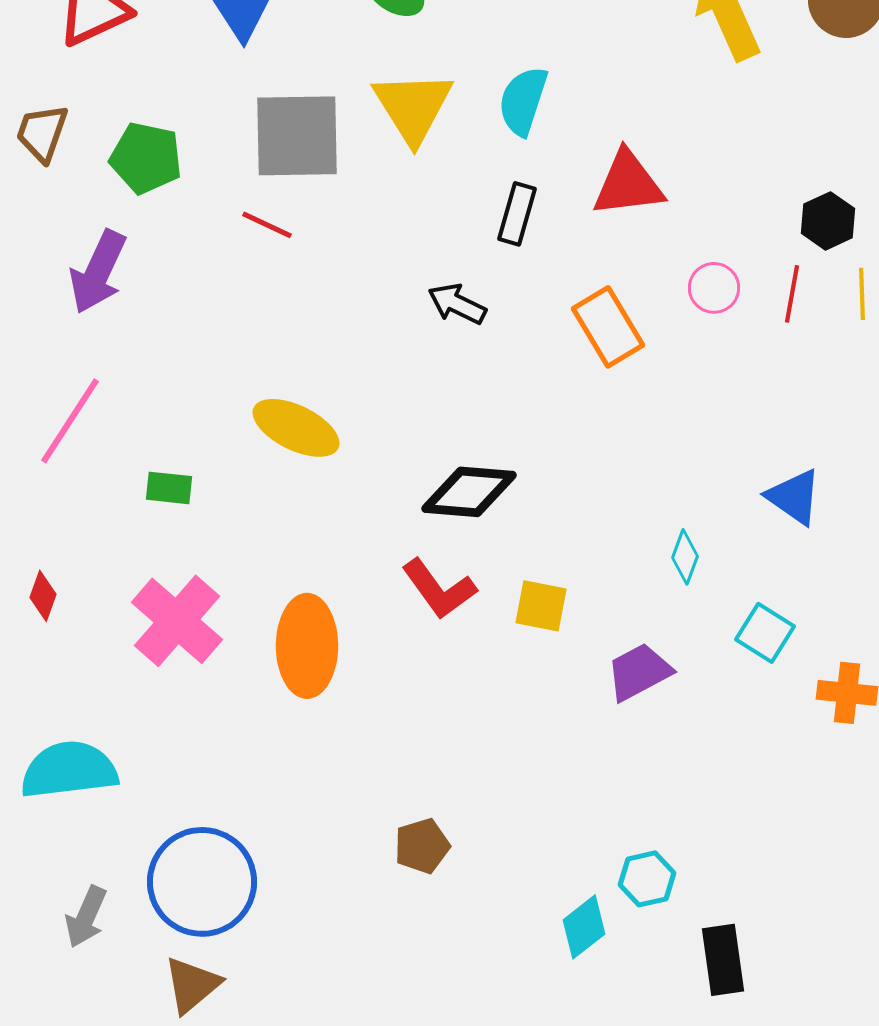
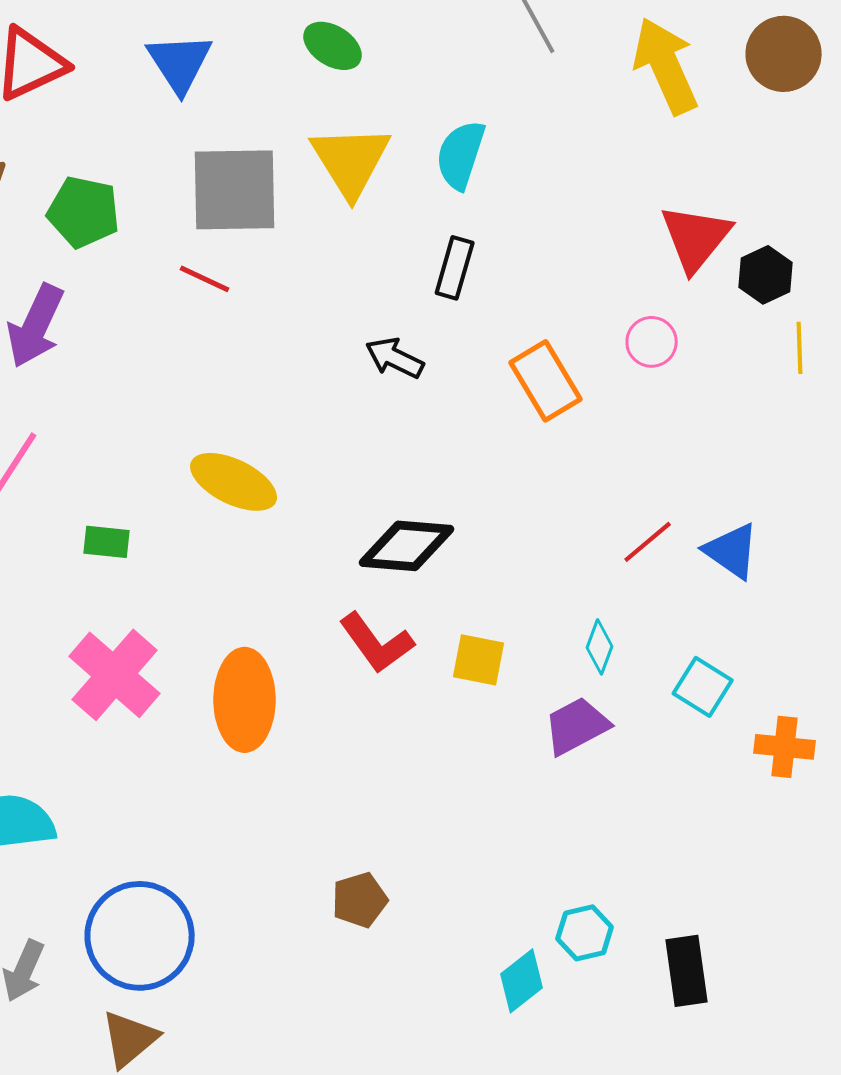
red triangle: (628, 184) -> (696, 238), moved, turned -44
red line: (792, 294) -> (648, 542), moved, turned 40
cyan diamond: (685, 557) -> (600, 647), moved
black rectangle: (723, 960) -> (687, 971), moved

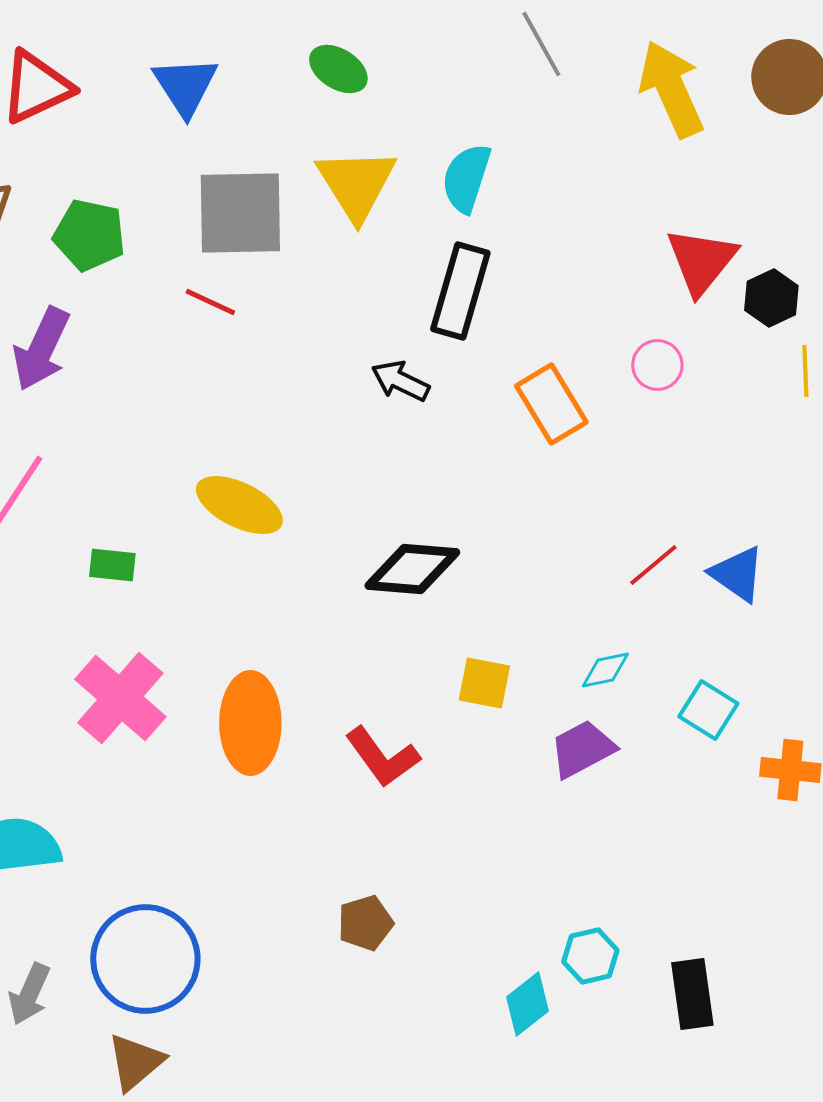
black rectangle: (455, 268) -> (460, 291), size x1.5
red L-shape: (377, 643) -> (382, 757), moved
cyan diamond: (600, 647) -> (605, 670), turned 58

